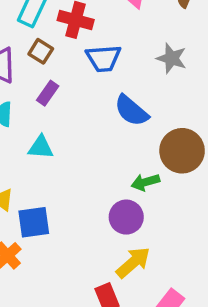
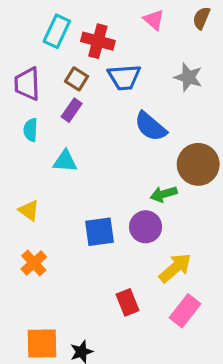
brown square: (41, 51) -> (77, 79), moved
blue square: (34, 222) -> (100, 232), moved
yellow arrow: (133, 262) -> (175, 268), moved

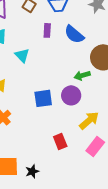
purple rectangle: (72, 110) -> (47, 30), moved, turned -32
cyan triangle: (65, 161) -> (22, 55), turned 42

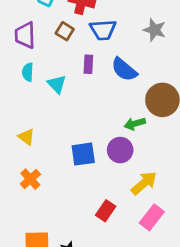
cyan triangle: (22, 55) -> (57, 84), moved
red rectangle: (60, 141) -> (106, 211), turned 56

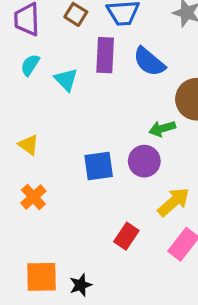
purple rectangle: (88, 64) -> (105, 55), size x1.5
cyan semicircle: (28, 72) -> (30, 65), turned 30

